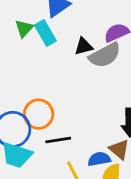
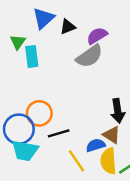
cyan rectangle: (45, 33) -> (32, 56), moved, turned 30
black triangle: (84, 46) -> (68, 27), moved

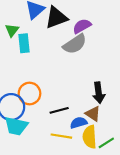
black triangle: (68, 27) -> (56, 18), size x1.6
black line: (59, 133) -> (59, 110), moved
yellow line: (76, 161) -> (61, 136), turned -48

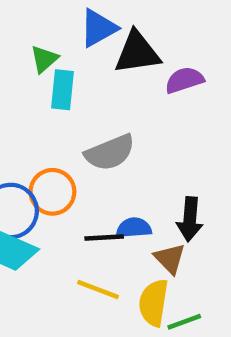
gray semicircle: (75, 44) -> (110, 153), moved
blue semicircle: (79, 123) -> (134, 228), moved

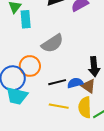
blue semicircle: (134, 228) -> (75, 83), moved

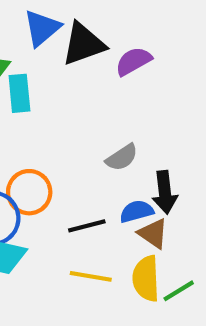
gray semicircle: (52, 43) -> (122, 157), moved, size x0.7
blue semicircle: (75, 83) -> (137, 211), moved

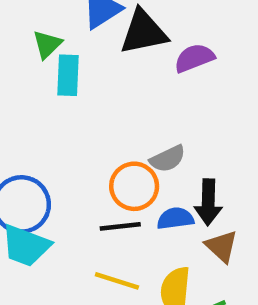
orange circle: (29, 192) -> (134, 186), moved
brown triangle: (153, 233) -> (221, 246), moved

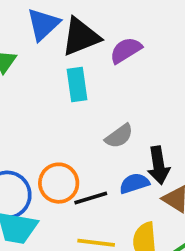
cyan rectangle: (68, 75) -> (77, 84), moved
orange circle: (134, 186) -> (59, 183), moved

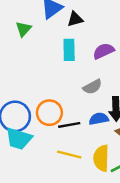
black triangle: (81, 37) -> (75, 19), size x0.6
purple semicircle: (126, 50) -> (104, 51), moved

